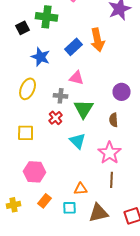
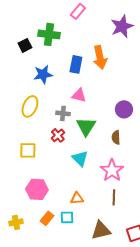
blue rectangle: (74, 47) -> (76, 64), turned -36
blue star: (41, 57) -> (43, 74), turned -30
orange triangle: (81, 189) -> (77, 198), moved
cyan square: (70, 208) -> (67, 217), moved

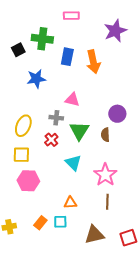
pink rectangle: (78, 11) -> (71, 16), turned 49
blue rectangle: (76, 64) -> (67, 57), moved
yellow ellipse: (30, 106) -> (23, 126), moved
brown semicircle: (116, 137) -> (105, 135), moved
pink hexagon: (37, 189) -> (28, 181), moved

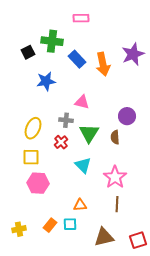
purple star: (115, 31) -> (133, 54), moved
blue rectangle: (67, 57) -> (77, 59), turned -54

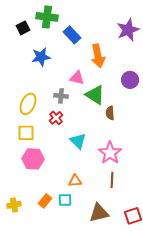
orange arrow: (103, 64) -> (98, 56), moved
purple circle: (127, 116) -> (130, 80), moved
green triangle: (89, 133) -> (95, 95), moved, turned -30

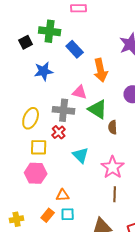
gray cross: (61, 96) -> (64, 110), size x1.5
yellow square: (26, 133) -> (39, 147), moved
orange triangle: (75, 181) -> (63, 195), moved

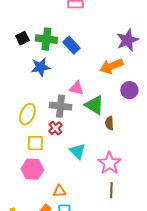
green cross: (50, 31) -> (46, 39), moved
orange arrow: (101, 70) -> (111, 66), moved, turned 80

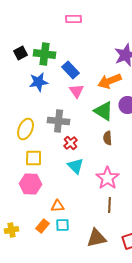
blue rectangle: (71, 45) -> (71, 70), moved
pink triangle: (76, 88) -> (77, 91), moved, turned 42
green triangle: (94, 105) -> (104, 111), moved
red cross: (55, 128) -> (71, 143), moved

